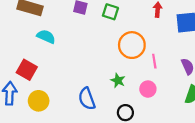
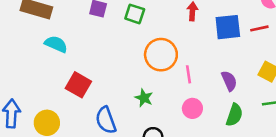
red square: (27, 70) -> (78, 85), moved
pink circle: (148, 89) -> (192, 108), moved

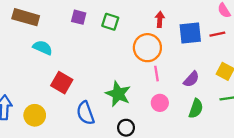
orange circle: (161, 55) -> (147, 48), moved
purple semicircle: (229, 81) -> (191, 79), turned 66
green star: (144, 98) -> (118, 94), size x1.6

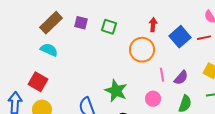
brown rectangle: (26, 17) -> (51, 23), moved, turned -60
blue square: (190, 33) -> (180, 37), turned -35
pink line: (156, 74) -> (162, 75), moved
red square: (62, 83) -> (38, 82), moved

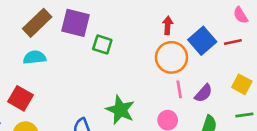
purple square: (81, 23) -> (75, 23), size x1.6
green square: (109, 27) -> (102, 45), moved
cyan semicircle: (49, 50) -> (35, 57), turned -30
orange circle: (142, 50) -> (171, 57), moved

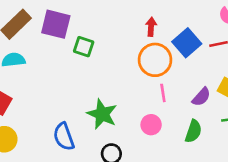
purple semicircle: (203, 93) -> (201, 97), moved

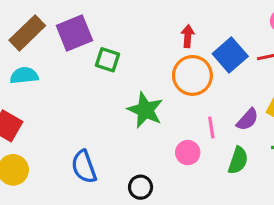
purple square: (56, 24) -> (74, 33), turned -36
pink line: (163, 93) -> (211, 127), moved
green star: (102, 114) -> (145, 110), moved

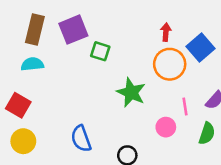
brown rectangle: (27, 33) -> (35, 30), turned -32

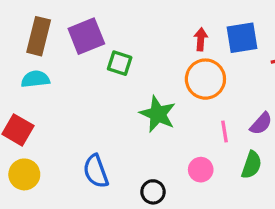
blue square: (200, 47) -> (242, 38), moved, turned 32
pink circle: (166, 127) -> (201, 170), moved

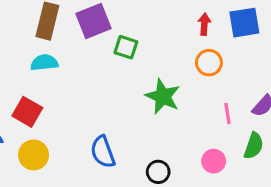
orange circle: (205, 79) -> (209, 63), size x0.7
pink circle: (201, 170) -> (214, 161), moved

